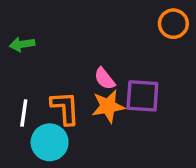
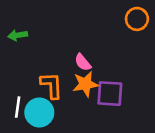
purple square: (142, 96) -> (110, 94), moved
white line: (24, 113) -> (18, 107), moved

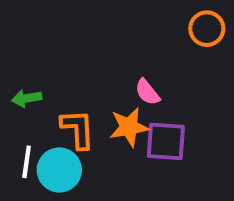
green arrow: (18, 35) -> (27, 98), moved
pink semicircle: (83, 62) -> (147, 92), moved

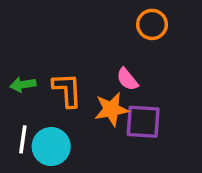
orange circle: (207, 29) -> (152, 24), moved
orange L-shape: (78, 129) -> (67, 90), moved

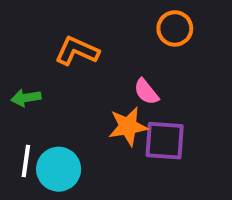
orange L-shape: (67, 90) -> (77, 51), moved, turned -63

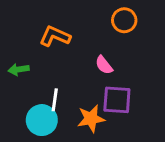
orange star: (128, 126) -> (91, 119), moved
white line: (26, 161) -> (55, 100), moved

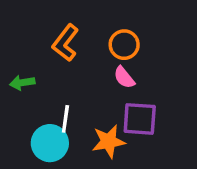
orange circle: (124, 20) -> (124, 45), moved
orange L-shape: (55, 36) -> (65, 43), turned -76

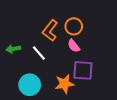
orange L-shape: (65, 43) -> (50, 30), moved
white line: (65, 119) -> (39, 53), moved, turned -49

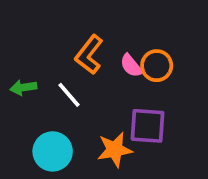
orange circle: (74, 26) -> (157, 66), moved
pink semicircle: (74, 46) -> (131, 66), moved

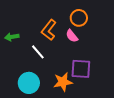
orange circle: (157, 66) -> (79, 18), moved
green arrow: (23, 88) -> (12, 37), moved

